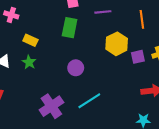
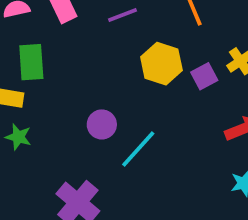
green rectangle: (70, 28) -> (31, 62), moved
cyan line: (89, 101) -> (138, 149), moved

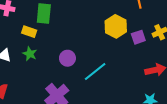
purple circle: (102, 124) -> (67, 58), moved

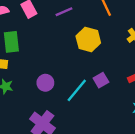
purple square: (138, 37) -> (101, 80), moved

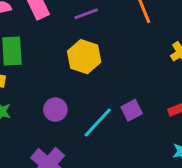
yellow hexagon: (88, 39) -> (84, 57), moved

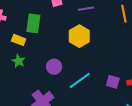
purple square: (132, 110) -> (113, 82), moved, turned 32

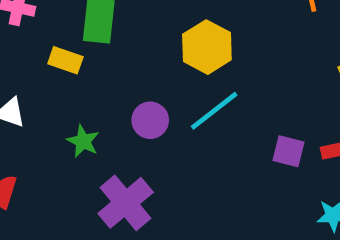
green star: (18, 61) -> (83, 141), moved
cyan line: (80, 80) -> (214, 111), moved

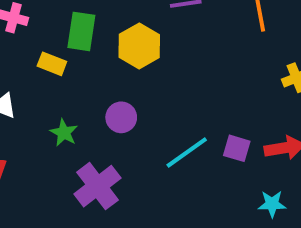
yellow hexagon: (207, 47) -> (139, 46), moved
cyan line: (214, 111) -> (187, 153), moved

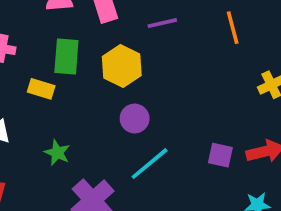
purple circle: (121, 117) -> (135, 118), moved
cyan line: (187, 153) -> (150, 164), moved

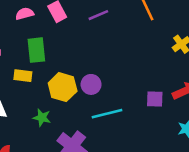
yellow hexagon: (122, 66) -> (63, 87), moved
cyan line: (150, 164) -> (107, 114), turned 36

